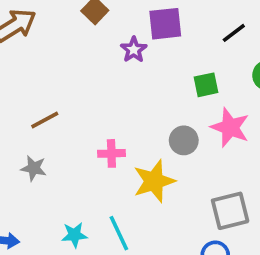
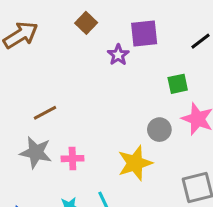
pink cross: (111, 153) -> (72, 159), moved
gray star: (34, 168) -> (36, 152), size x1.5

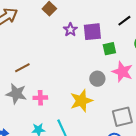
purple square: (144, 33) -> (92, 32), moved

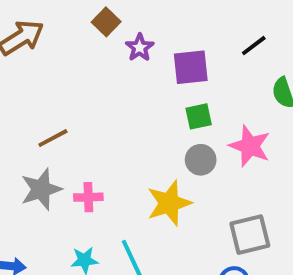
purple star: (70, 30) -> (140, 48), moved
green square: (109, 49) -> (199, 116), moved
gray star: (16, 94) -> (41, 189), turned -30

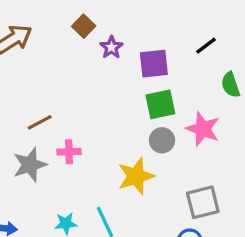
green square: (199, 116) -> (160, 104), size x1.4
pink cross: (88, 197) -> (69, 152), moved

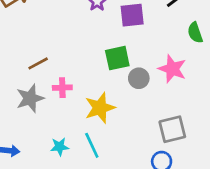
green square: (160, 104) -> (117, 58), moved
yellow star: (136, 176) -> (100, 108), moved

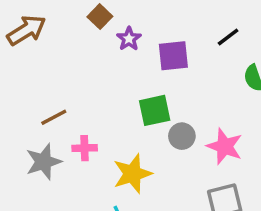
pink star: (172, 69) -> (225, 146), moved

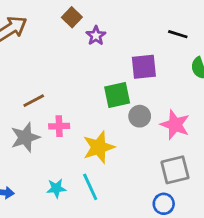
black line: (228, 37) -> (178, 34), turned 54
purple square: (173, 56) -> (144, 67), moved

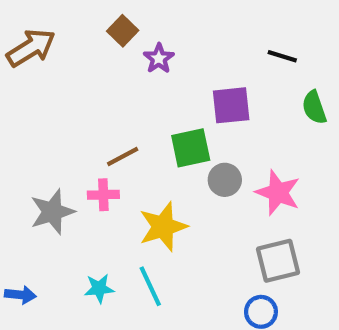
brown line: (34, 101) -> (123, 156), moved

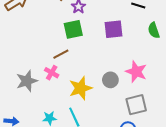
green square: (191, 148) -> (73, 29), moved
gray circle: (225, 180) -> (110, 80), moved
pink cross: (103, 195) -> (52, 73), turned 32

